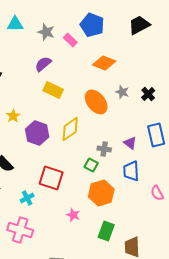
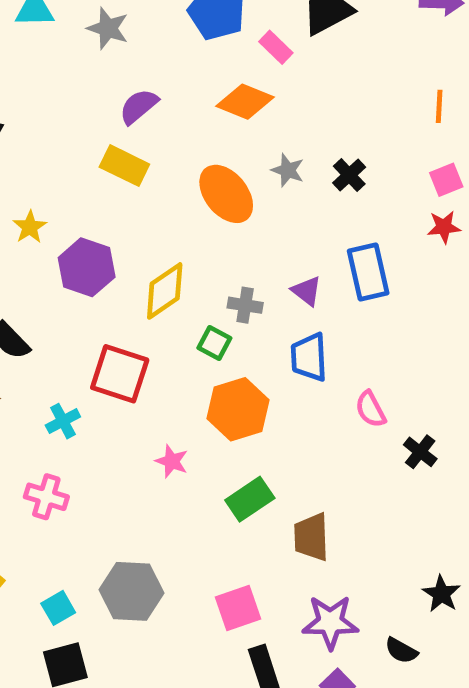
pink rectangle: (70, 40) -> (276, 47), moved
purple semicircle: (43, 64) -> (139, 106), moved
yellow diamond: (70, 129) -> (165, 291), moved
pink cross: (20, 230) -> (46, 497), size x0.7
green rectangle: (106, 231) -> (250, 499), turned 36

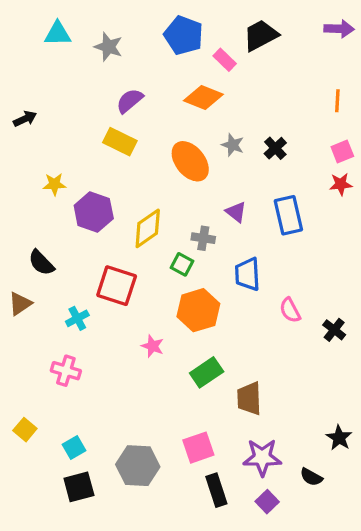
yellow star: (30, 227) -> (54, 184), turned 30
purple triangle: (307, 291) -> (236, 212), moved
black cross: (420, 452) -> (334, 330), moved
gray hexagon: (132, 591) -> (138, 466), moved

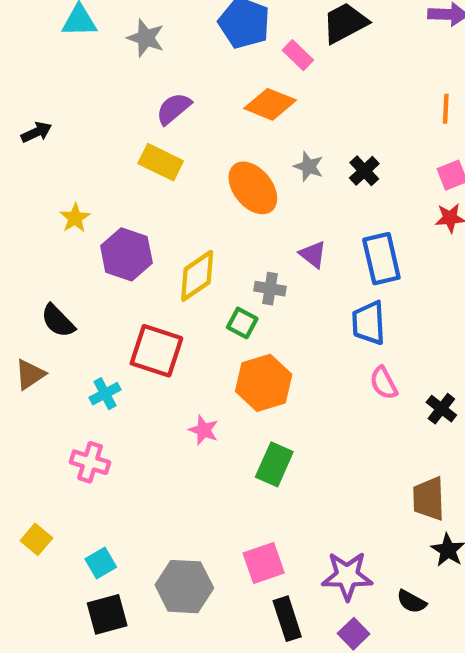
yellow star: (54, 184) -> (75, 218), turned -30
blue trapezoid: (247, 274) -> (369, 323), moved
green rectangle: (207, 372) -> (274, 464), turned -32
brown trapezoid: (249, 399) -> (429, 499), moved

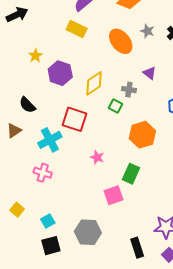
black arrow: (36, 132) -> (17, 15), size x1.5
orange hexagon: (264, 383) -> (142, 135), moved
cyan cross: (105, 394) -> (50, 140), size x1.6
pink square: (264, 563) -> (114, 195), moved

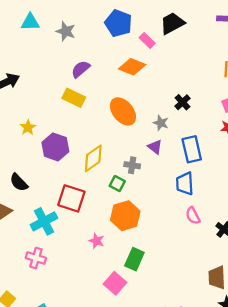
gray star: (147, 31) -> (161, 123), moved
orange hexagon: (142, 135) -> (125, 216), moved
pink square: (114, 195) -> (115, 283), turned -30

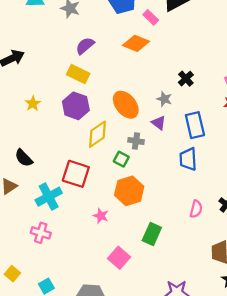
orange ellipse: (123, 111) -> (126, 105), moved
purple hexagon: (55, 147) -> (76, 106), moved
pink semicircle: (193, 216) -> (196, 209), moved, turned -138
green rectangle: (134, 259) -> (152, 234), moved

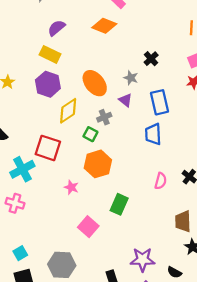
gray cross: (136, 141) -> (104, 117), turned -32

